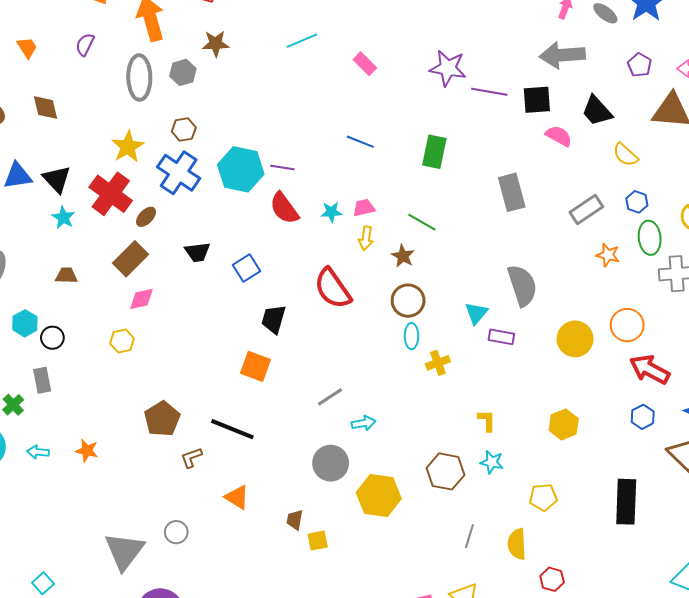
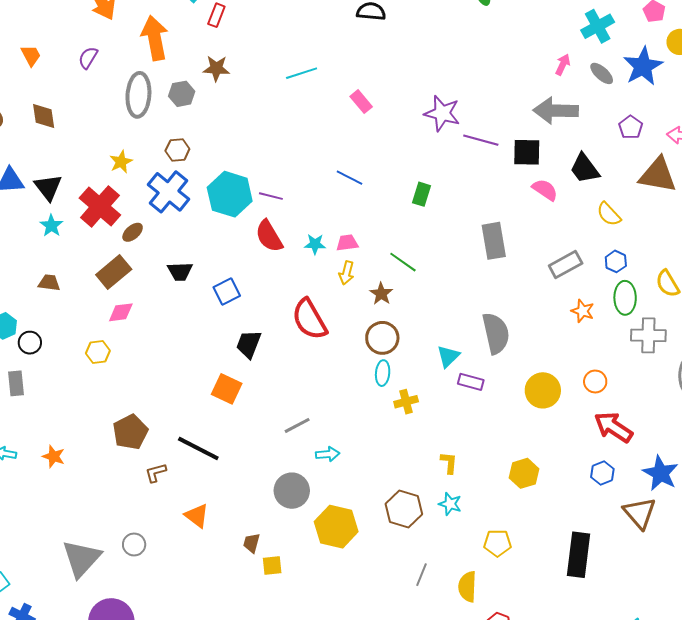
yellow star: (128, 147) -> (121, 162), size x0.7
green rectangle: (434, 152) -> (421, 194), size x0.7
orange circle: (627, 325) -> (595, 381), size x0.7

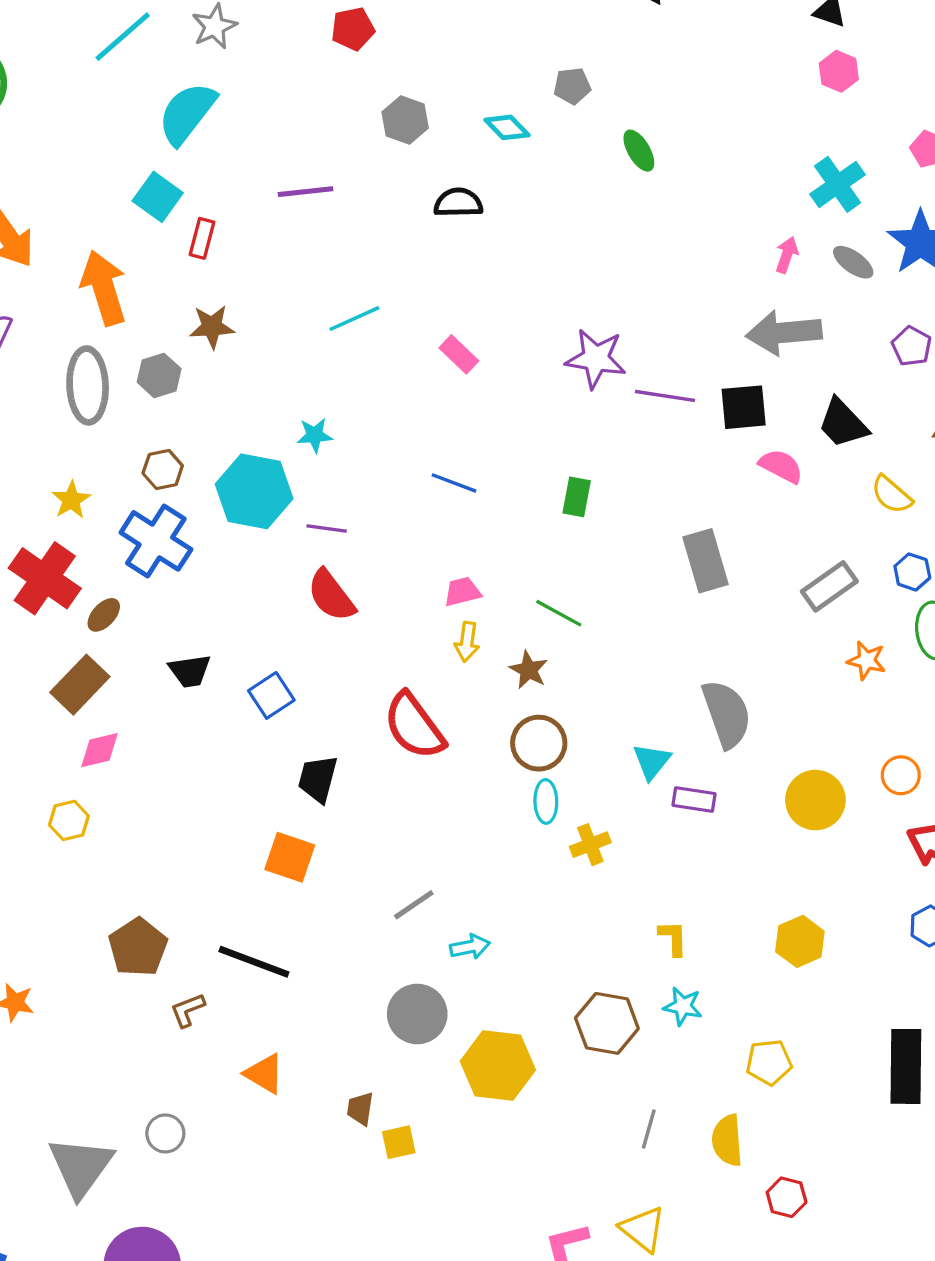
cyan hexagon: (230, 194) -> (254, 491), moved
cyan star: (315, 244) -> (315, 435), moved

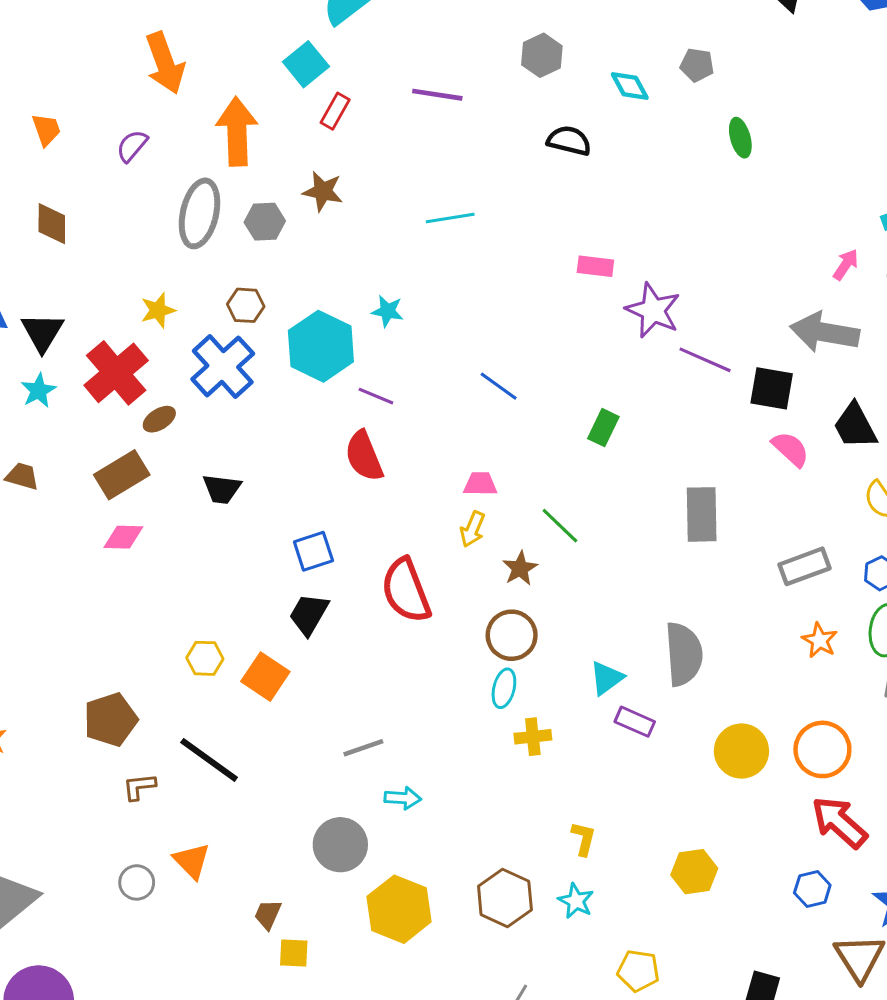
pink rectangle: (459, 354) -> (595, 266), moved, turned -52
blue square: (271, 695) -> (313, 551), moved
orange circle: (901, 775) -> (822, 749), size x1.6
yellow hexagon: (69, 820) -> (205, 658), moved
gray circle: (165, 1133) -> (137, 882), moved

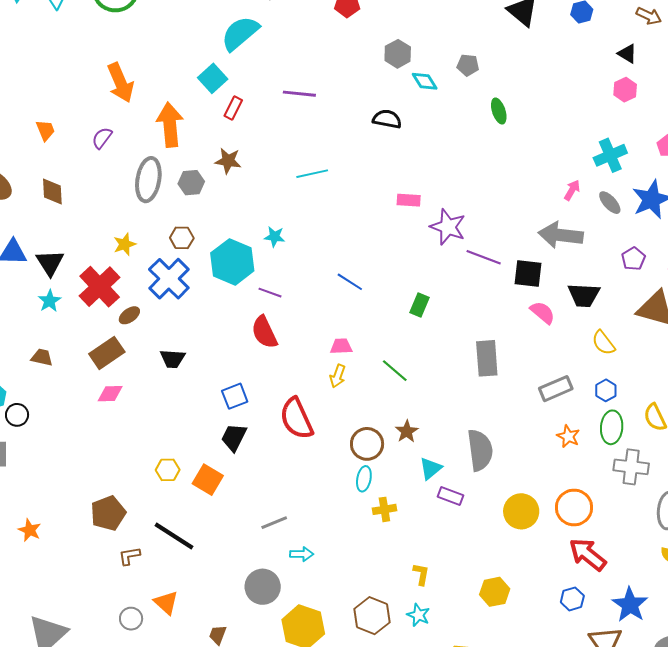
gray hexagon: (542, 55) -> (398, 54), moved
black trapezoid: (855, 426) -> (584, 295), turned -56
brown star: (520, 568) -> (407, 431), moved

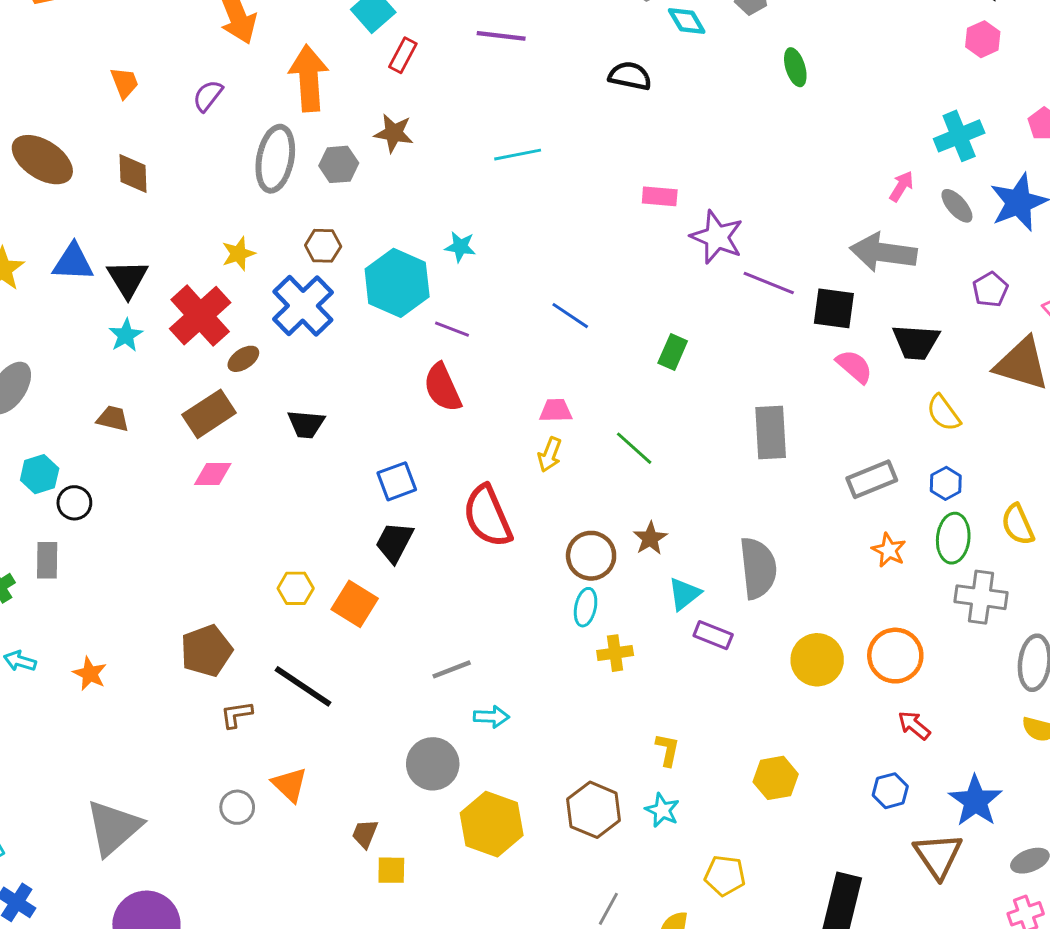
red arrow: (588, 554) -> (914, 725), size x0.6

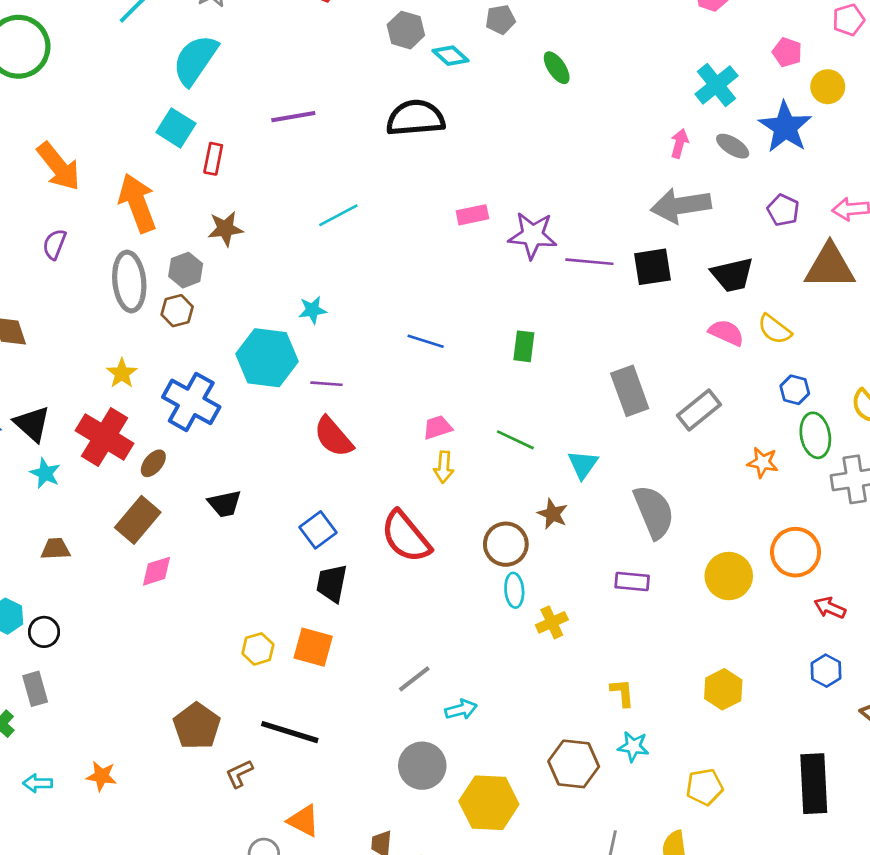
black semicircle: (630, 76) -> (415, 118), size x1.5
brown hexagon: (323, 246) -> (177, 311), moved
pink semicircle: (854, 366) -> (726, 333), moved
gray rectangle: (872, 479) -> (699, 410), moved
cyan triangle: (684, 594) -> (583, 465), moved

